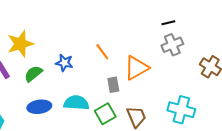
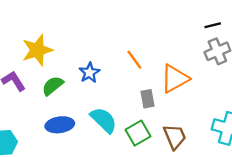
blue star: (64, 63) -> (89, 73), turned 30
cyan semicircle: (76, 103) -> (104, 120), turned 40

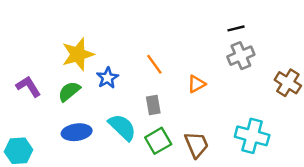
yellow star: (37, 50) -> (78, 54), moved
orange triangle: (175, 79) -> (196, 84), size x0.6
gray rectangle: (147, 99) -> (153, 105), moved

